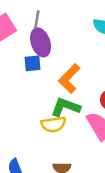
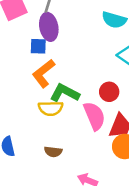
orange L-shape: (69, 78) -> (43, 73), moved

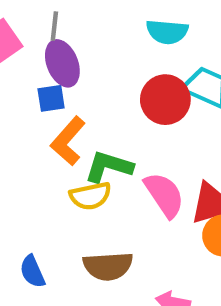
red circle: (109, 92) -> (165, 100), moved, size x1.5
brown semicircle: (53, 152) -> (108, 266), size x1.6

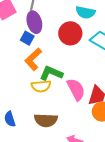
blue square: (51, 98) -> (27, 38), turned 32
red circle: (165, 100) -> (70, 33), moved

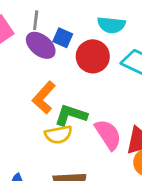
purple ellipse: (34, 22) -> (41, 45), turned -30
blue square: (27, 38) -> (63, 38), moved

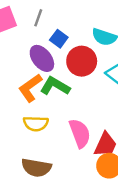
purple ellipse: (41, 45) -> (42, 58), moved
green L-shape: (71, 115) -> (55, 86), moved

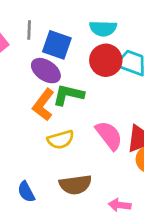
blue square: (59, 39) -> (57, 45), size x1.5
red circle: (82, 61) -> (106, 60), moved

